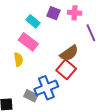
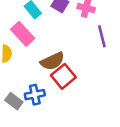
brown semicircle: (69, 53) -> (52, 61), moved
blue cross: (46, 88) -> (35, 95), size x0.7

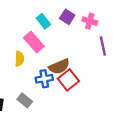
blue cross: (35, 95) -> (44, 79), moved

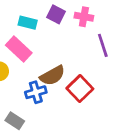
cyan rectangle: (43, 21) -> (28, 23), turned -32
red square: (68, 80) -> (80, 89), moved

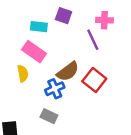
pink cross: (84, 17) -> (104, 20), moved
purple line: (103, 45) -> (93, 40), moved
gray rectangle: (15, 121) -> (49, 116), moved

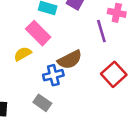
yellow semicircle: (23, 73) -> (23, 54), turned -119
red square: (94, 80) -> (114, 74), moved

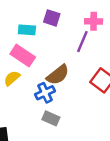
purple line: (101, 31) -> (82, 42), turned 50
gray rectangle: (42, 103) -> (51, 118), moved

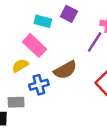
blue cross: (45, 93) -> (39, 85), moved
gray rectangle: (51, 118) -> (16, 102), moved, turned -35

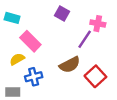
cyan rectangle: (43, 21) -> (12, 18), moved
brown semicircle: (65, 70) -> (70, 65), moved

